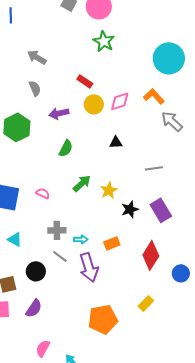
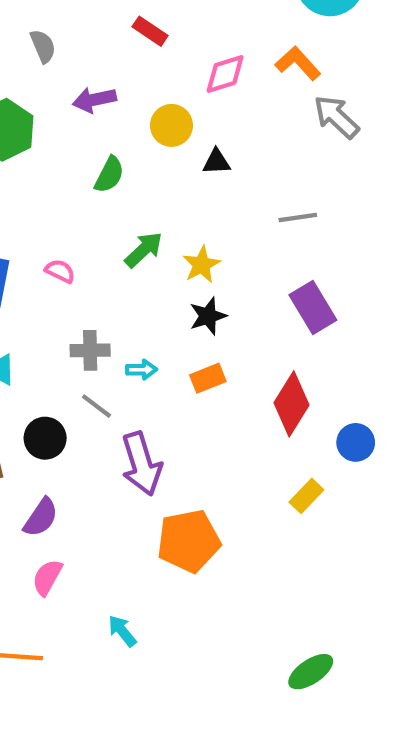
yellow circle: (94, 104) -> (171, 125), moved
black star: (130, 209) -> (208, 316), moved
purple arrow: (89, 267) -> (141, 464), moved
yellow rectangle: (146, 303) -> (306, 496), moved
pink semicircle: (43, 348) -> (47, 577), moved

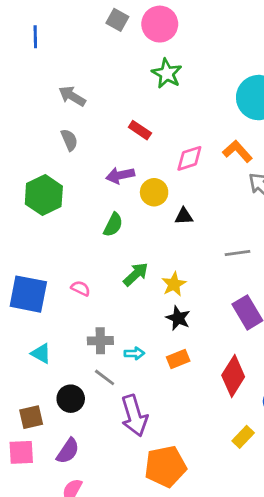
purple arrow: (94, 100) -> (120, 175), moved
black star: (208, 316) -> (178, 318), turned -30

